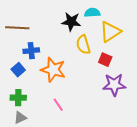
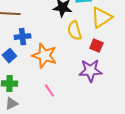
purple star: (114, 85) -> (90, 71), moved

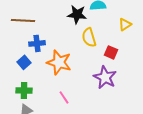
yellow triangle: (101, 18) -> (125, 24), moved, size x0.6
purple star: (90, 71) -> (105, 77), turned 30

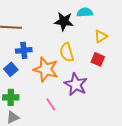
yellow triangle: (125, 24) -> (101, 36), moved
yellow semicircle: (89, 37) -> (67, 52), moved
purple star: (105, 77) -> (76, 84), moved

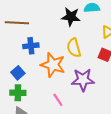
blue square: (11, 69) -> (18, 73), moved
purple star: (76, 84) -> (83, 80), turned -30

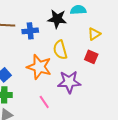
blue cross: (31, 46) -> (30, 31), moved

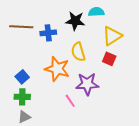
yellow triangle: (94, 34) -> (112, 36), size x1.5
pink line: (44, 102) -> (70, 101), moved

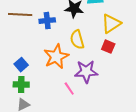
orange star: (57, 69) -> (56, 57), turned 30

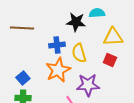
blue cross: (47, 21) -> (57, 45), moved
yellow triangle: (111, 24) -> (113, 37), turned 30

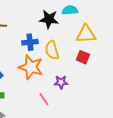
orange star: (58, 70) -> (31, 67), turned -30
purple star: (88, 85) -> (61, 82), size x0.6

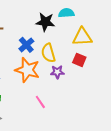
blue cross: (30, 42) -> (26, 45), turned -35
purple star: (61, 82) -> (57, 72), moved

